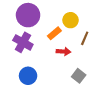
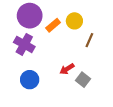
orange rectangle: (54, 33) -> (53, 25), moved
red arrow: (63, 52) -> (67, 69), moved, turned 144

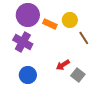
orange rectangle: (53, 25) -> (50, 24), turned 64
brown line: (89, 40) -> (84, 38), turned -56

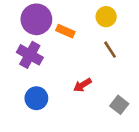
yellow circle: (70, 20) -> (106, 17), moved
gray square: (78, 75) -> (119, 105), moved

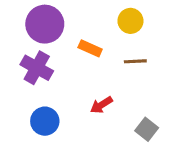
orange rectangle: (65, 31) -> (90, 48), moved
brown line: (110, 50) -> (135, 61), turned -60

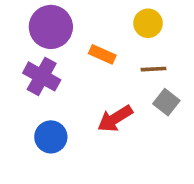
red arrow: (101, 105) -> (115, 119), size x1.4
gray square: (147, 129) -> (166, 102), moved

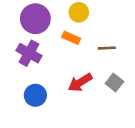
yellow circle: (148, 23) -> (79, 12), moved
gray square: (166, 102) -> (114, 82), moved

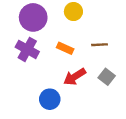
orange rectangle: (71, 38) -> (65, 48), moved
blue circle: (35, 95) -> (50, 99), moved

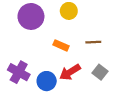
purple cross: (27, 49) -> (19, 72), moved
blue circle: (50, 99) -> (47, 81), moved

